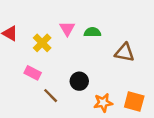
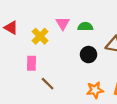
pink rectangle: (33, 73) -> (31, 63), turned 64
black circle: (79, 81) -> (88, 55), moved

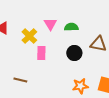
pink rectangle: (31, 63) -> (41, 53), moved
brown line: (48, 84) -> (20, 80), moved, turned -32

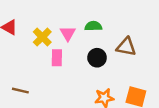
pink triangle: (50, 24) -> (68, 33), moved
brown line: (20, 80) -> (20, 91), moved

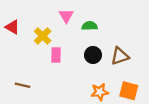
pink triangle: (68, 33) -> (66, 16), moved
brown triangle: (126, 47) -> (120, 56), moved, turned -30

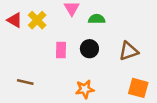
yellow cross: (43, 36) -> (37, 20), moved
black circle: (93, 55) -> (89, 49), moved
orange star: (100, 92) -> (85, 89), moved

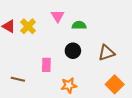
pink rectangle: (61, 50) -> (46, 65), moved
orange square: (138, 88) -> (115, 84), turned 30

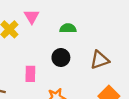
pink triangle: (58, 16) -> (32, 17), moved

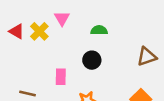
brown triangle: (100, 60) -> (147, 57), moved

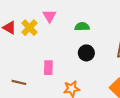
black circle: (92, 60) -> (86, 53), moved

